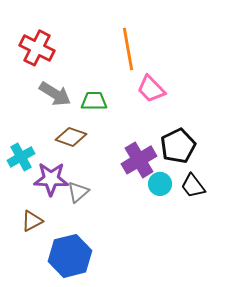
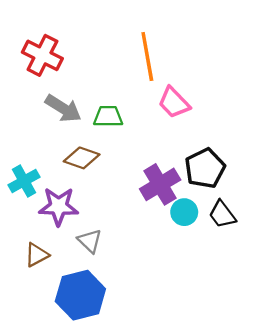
gray triangle: (78, 192) -> (90, 241), moved, turned -35

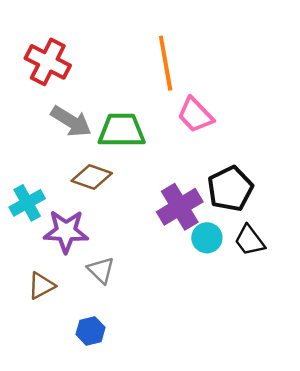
green trapezoid: (108, 116) -> (122, 130), size x1.4
blue hexagon: (80, 295) -> (90, 331), size x0.5

